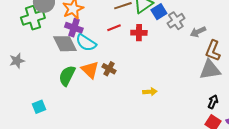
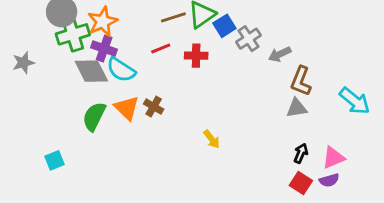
green cross: (33, 18) -> (73, 34), moved
gray star: (17, 61) -> (23, 63), moved
gray triangle: (210, 70) -> (297, 108), size x0.7
yellow arrow: (150, 92) -> (212, 139), turned 56

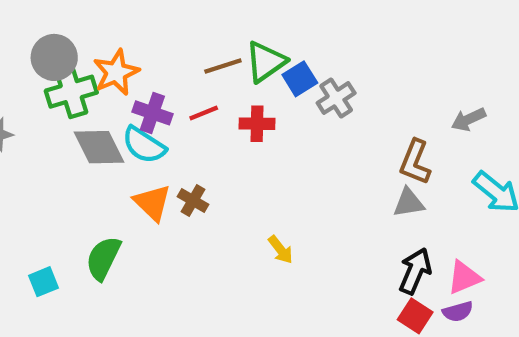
purple cross: (104, 49) -> (152, 113), moved
gray arrow: (280, 54) -> (468, 119), moved
green semicircle: (94, 116) -> (103, 258), moved
black arrow: (301, 153) -> (415, 271), size x1.5

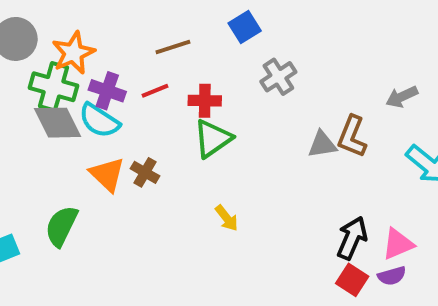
green triangle: (266, 62) -> (213, 138), moved
blue square: (300, 79) -> (245, 27), moved
green cross: (71, 92) -> (53, 87), moved, turned 33
gray triangle: (409, 203) -> (322, 144), moved

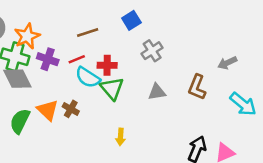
cyan semicircle: (99, 121) -> (88, 77), moved
green triangle: (213, 138) -> (112, 88), turned -35
gray triangle: (322, 144) -> (157, 92), moved
yellow arrow: (227, 218) -> (120, 137), turned 42
green semicircle: (61, 226) -> (20, 121), moved

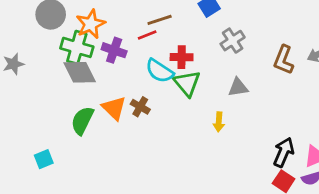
red line: (77, 59) -> (147, 35), moved
brown L-shape: (197, 87) -> (284, 60), moved
yellow arrow: (120, 137) -> (219, 122), moved

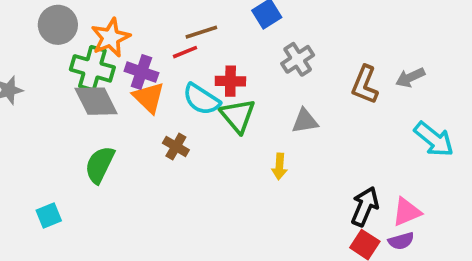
orange triangle: (114, 108) -> (149, 97), moved

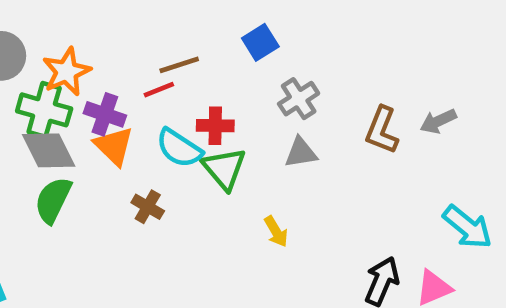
gray triangle: (305, 121) -> (301, 153), moved
cyan arrow: (434, 139) -> (467, 227), moved
green semicircle: (100, 165) -> (53, 200), moved
yellow arrow: (279, 166) -> (276, 232), turned -35

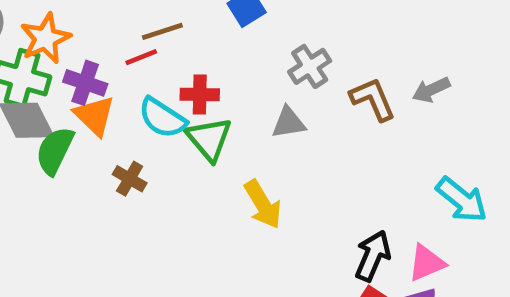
gray cross: (299, 99) -> (310, 66), moved
brown L-shape: (382, 130) -> (373, 99), turned 135
green semicircle: (53, 200) -> (55, 151), moved
yellow arrow: (276, 232) -> (263, 204), size x1.5

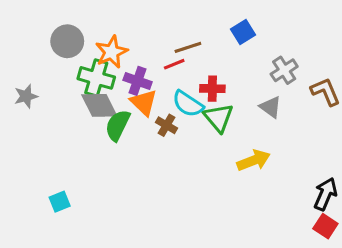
gray triangle: (289, 123) -> (270, 107), turned 45
brown cross: (130, 179) -> (167, 125), moved
yellow arrow: (263, 204) -> (254, 160), turned -80

